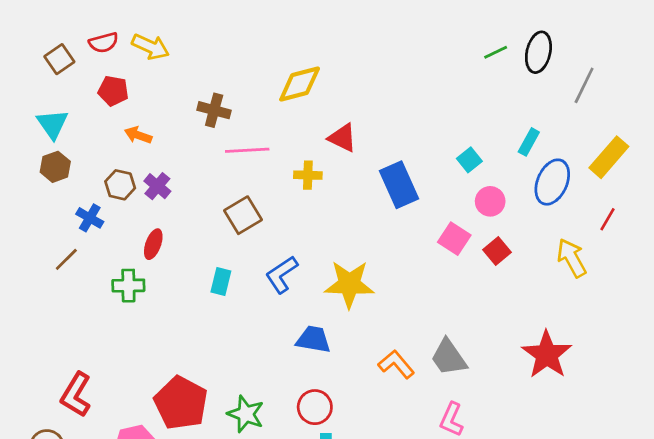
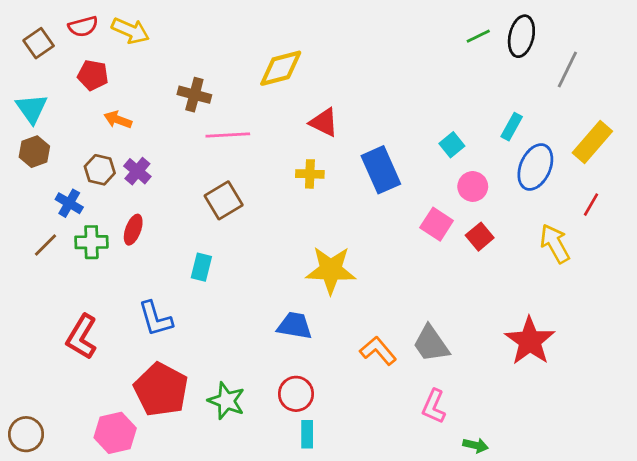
yellow cross: (308, 175) -> (310, 174), moved
blue L-shape: (282, 275) -> (155, 319), moved, turned -72
green cross: (128, 286) -> (91, 242), moved
red L-shape: (76, 395) -> (82, 337), moved

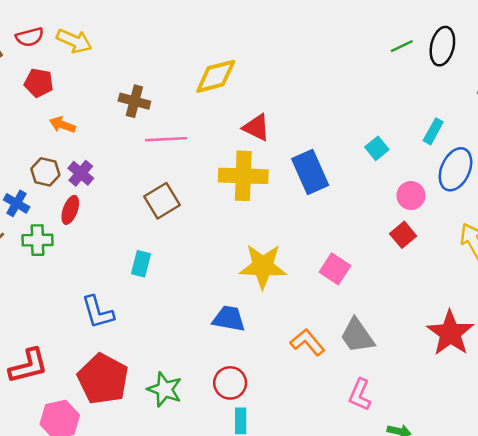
yellow cross: (310, 174) -> (243, 176), size x1.8
pink circle: (473, 186) -> (411, 196), moved
pink square: (437, 224) -> (335, 269), moved
red ellipse: (133, 230) -> (70, 210), moved
red L-shape: (82, 337) -> (28, 366), moved, turned -135

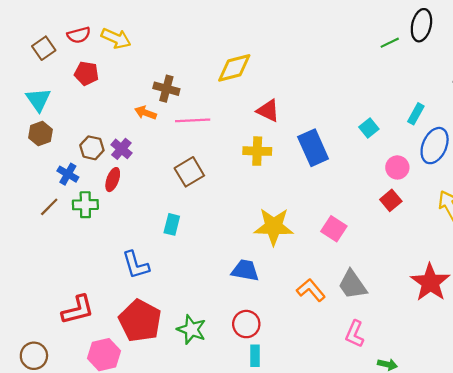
black ellipse: (442, 46) -> (421, 25), moved
orange arrow: (62, 125) -> (146, 113), moved
yellow cross: (243, 176) -> (257, 151), size x0.7

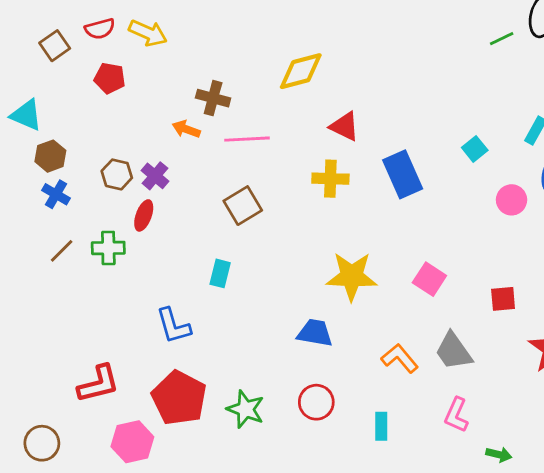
cyan triangle: (38, 100) -> (26, 115), moved, turned -32
blue cross: (68, 174) -> (56, 194), moved
red square: (391, 200) -> (503, 299), moved, turned 35
cyan rectangle: (255, 356) -> (381, 426), moved

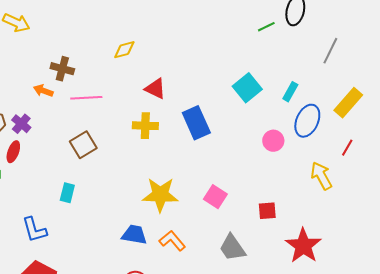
yellow diamond: (301, 71) -> (124, 50), size x0.7
cyan square: (475, 149) -> (247, 88), moved, size x1.6
orange L-shape: (400, 358) -> (172, 241), moved

